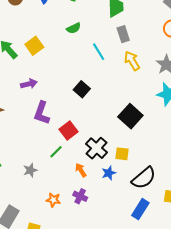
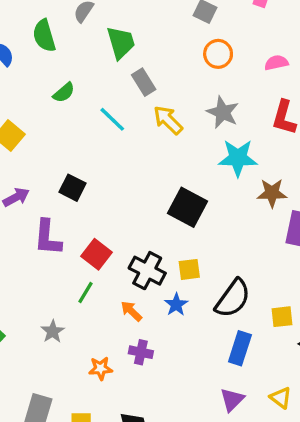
black square: (82, 89) -> (72, 188), moved

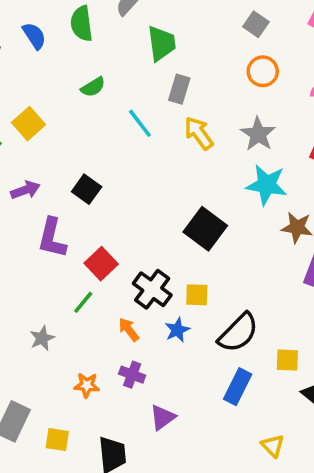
gray rectangle: (144, 82) -> (179, 89), turned 40
purple triangle: (232, 400) -> (163, 417), moved

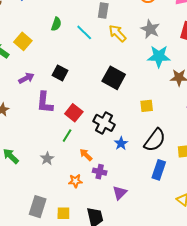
green semicircle: (93, 87) -> (56, 24), moved, turned -32
black square: (205, 229) -> (114, 78), moved
yellow square: (197, 295) -> (147, 106), moved
orange arrow: (129, 330) -> (86, 155), moved

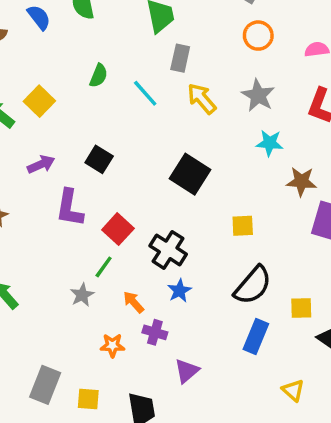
cyan star: (159, 56) -> (270, 143), size x0.7
blue star: (121, 143) -> (179, 291), moved
gray star: (47, 159) -> (82, 295), moved

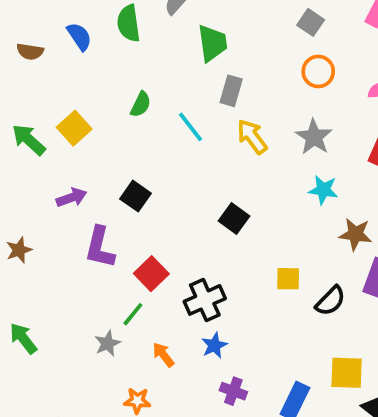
black square: (190, 174) -> (234, 219), size x0.7
black cross: (168, 250) -> (205, 300), turned 30
black semicircle: (253, 285) -> (330, 301), moved, size x0.7
yellow square: (301, 308) -> (347, 373), size x1.4
purple cross: (155, 332) -> (233, 391), moved

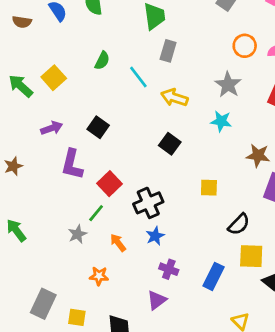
orange circle: (318, 71) -> (245, 46), moved
yellow arrow: (252, 137) -> (174, 98), moved, turned -35
cyan star: (323, 190) -> (221, 121), moved
black semicircle: (330, 301) -> (239, 224), moved

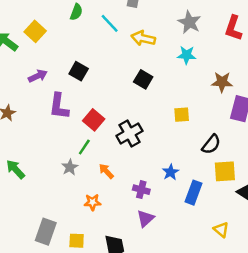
blue star: (155, 236) -> (171, 172), moved
purple cross: (169, 269) -> (141, 190), moved

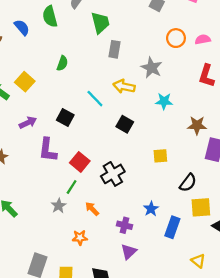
gray star: (189, 22) -> (152, 68), moved
cyan line: (110, 23) -> (95, 99), moved

